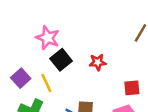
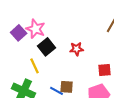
purple square: (21, 78) -> (19, 33), moved

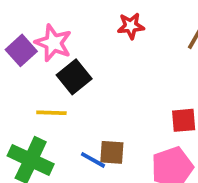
red star: (77, 49) -> (131, 26), moved
yellow line: (35, 66) -> (51, 113), turned -63

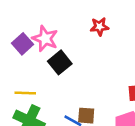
yellow line: (51, 113) -> (25, 93), moved

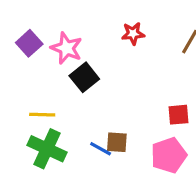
purple square: (23, 44) -> (29, 43), moved

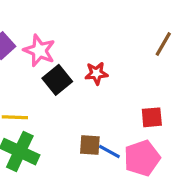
red star: (133, 34) -> (96, 73), moved
blue line: (101, 149) -> (109, 152), moved

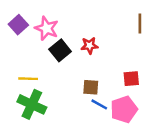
brown line: (163, 44) -> (140, 23), turned -30
brown square: (90, 145) -> (91, 87), moved

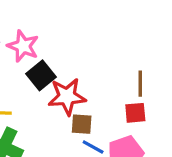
brown line: (140, 23) -> (140, 84), moved
red star: (89, 46) -> (67, 97), moved, size x1.6

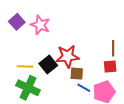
black square: (41, 75) -> (48, 64), moved

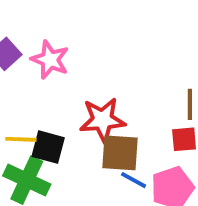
black square: (48, 64) -> (48, 147), moved, turned -36
brown square: (77, 74) -> (120, 153), size x1.5

